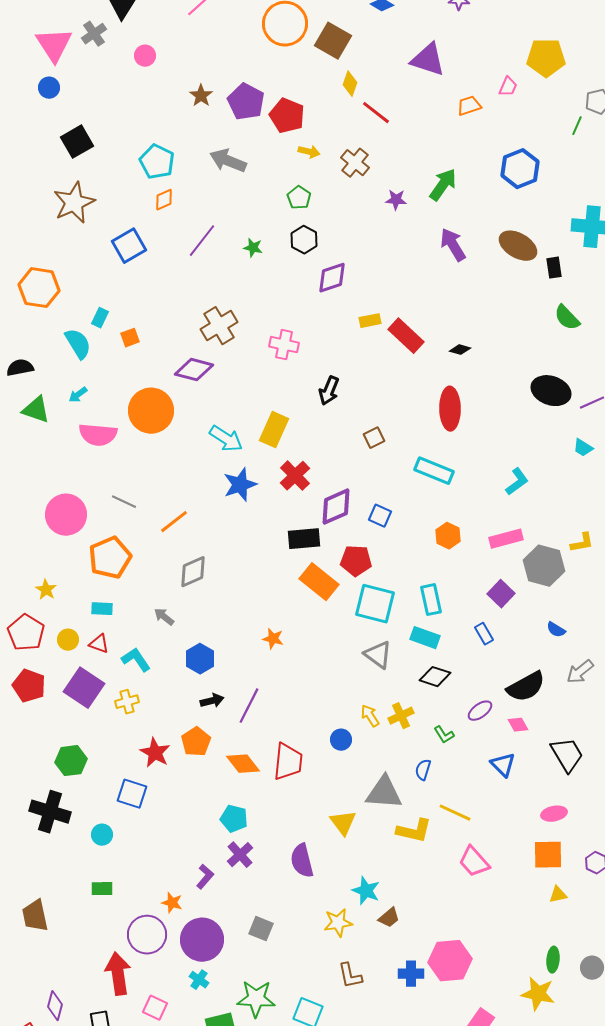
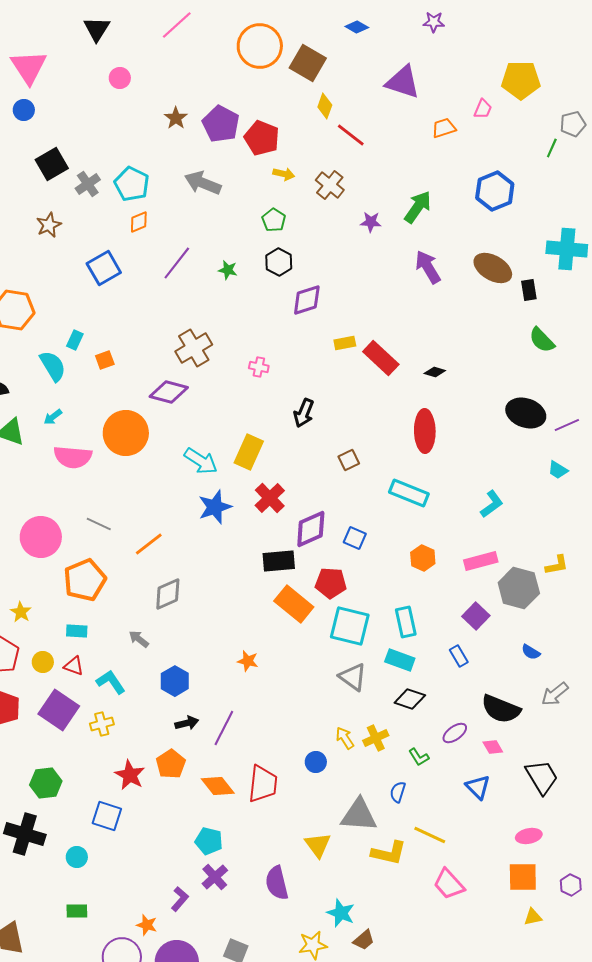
gray cross: (94, 34) -> (88, 184), moved
brown star: (74, 203) -> (49, 225), size x0.6
pink cross: (284, 345) -> (259, 367), size x0.7
black semicircle: (526, 687) -> (501, 709), turned 51

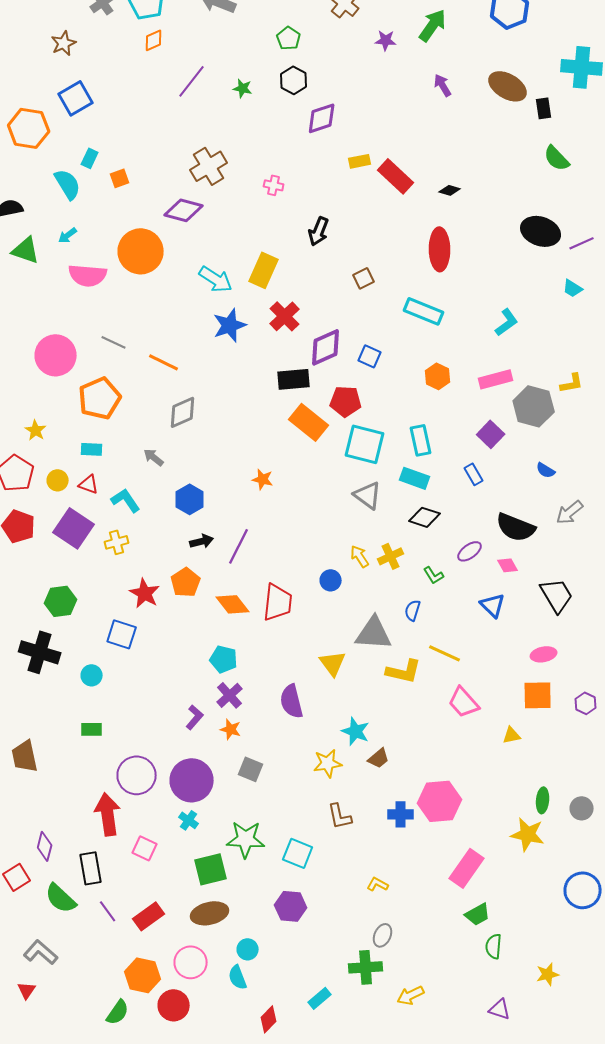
purple arrow: (428, 267) -> (443, 85), size x0.7
blue square: (104, 268) -> (76, 98), moved
orange line: (149, 544) -> (164, 362), turned 64
yellow triangle: (533, 917) -> (512, 735), moved
orange star: (147, 925) -> (231, 729), moved

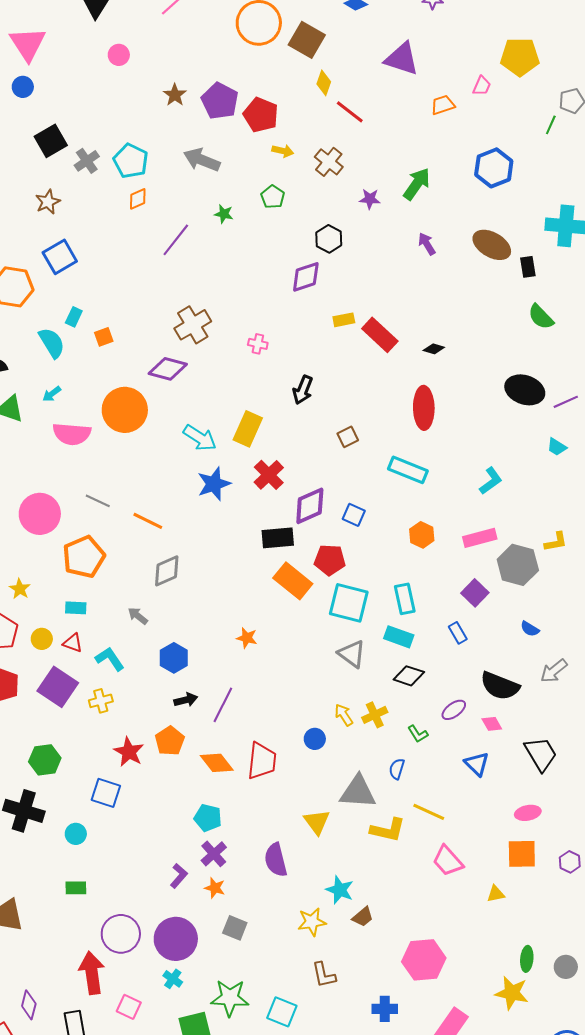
black hexagon: (294, 80) -> (329, 239), moved
green star: (243, 88) -> (224, 214), moved
blue cross: (401, 814) -> (385, 1009), moved

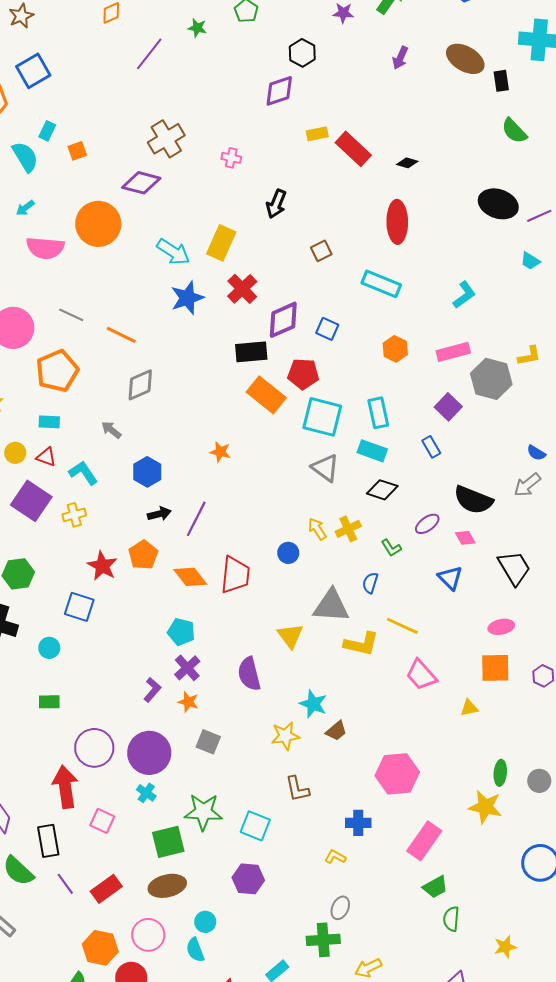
purple arrow: (427, 244) -> (400, 58), turned -125
blue semicircle: (530, 629) -> (536, 453), moved

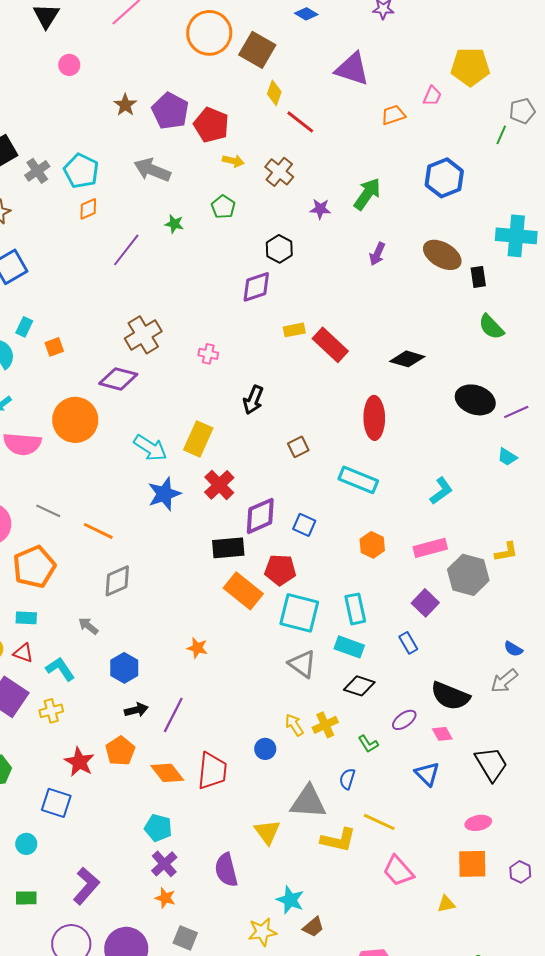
black diamond: (407, 163) -> (407, 359), moved, size x1.6
purple L-shape: (152, 690) -> (86, 886), moved, size x1.5

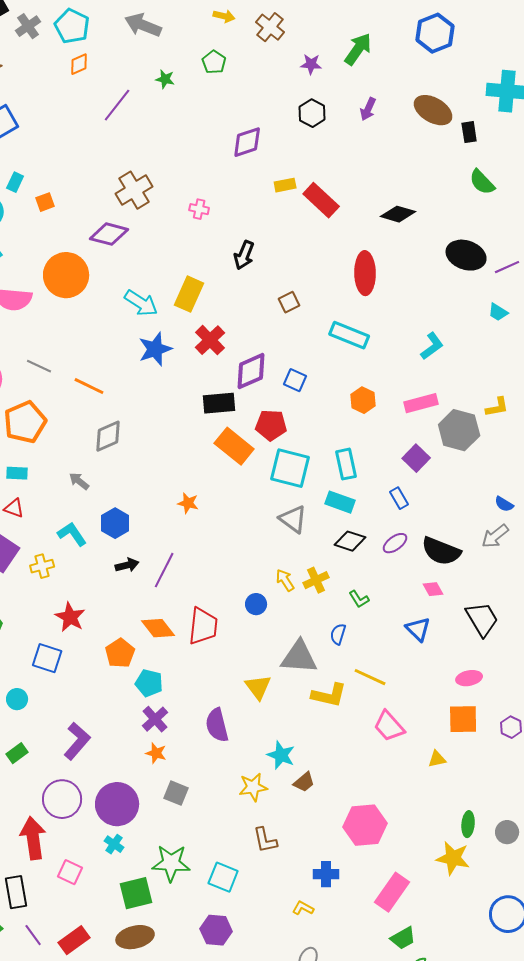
black hexagon: (279, 249) -> (312, 113), moved
cyan L-shape: (60, 669) -> (72, 534), moved
purple ellipse: (404, 720) -> (395, 543), moved
orange pentagon: (120, 751) -> (120, 653), moved
green rectangle: (26, 898) -> (17, 753), turned -35

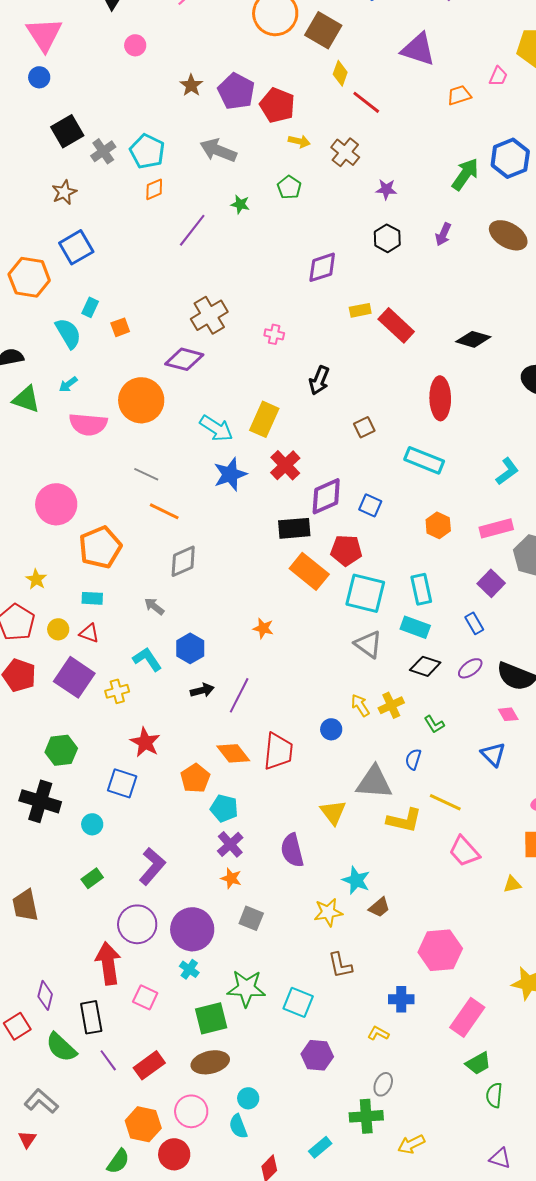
green arrow: (358, 49) -> (465, 174), moved
gray line: (39, 366) -> (146, 474), moved
purple hexagon: (216, 930) -> (317, 1055), moved

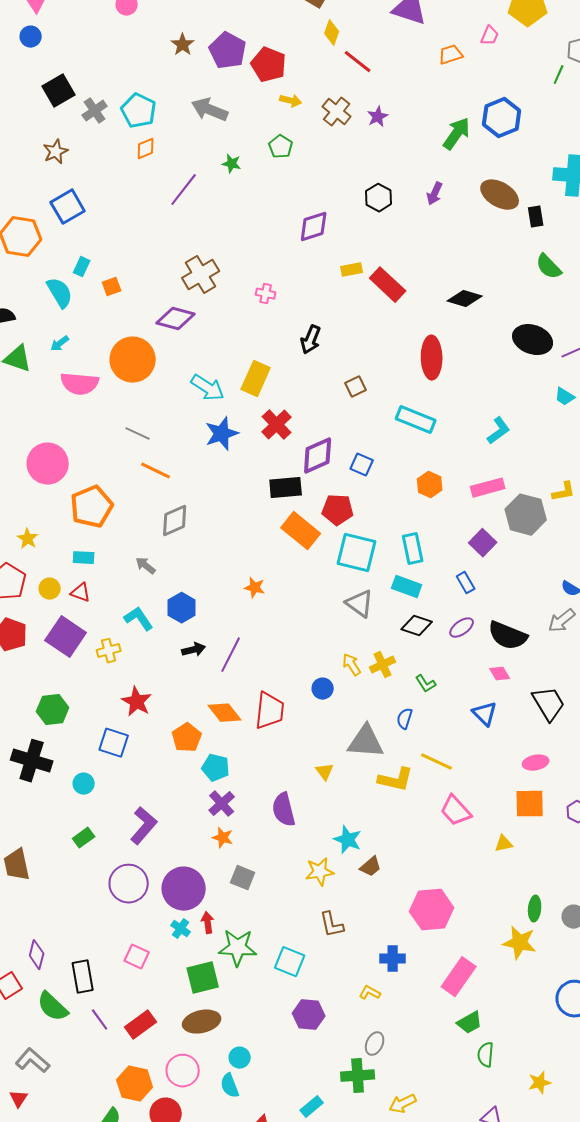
purple star: (386, 189) -> (378, 117), moved, turned -30
yellow triangle: (333, 812) -> (325, 772), size x0.7
red arrow: (108, 963) -> (208, 923), moved, size x0.5

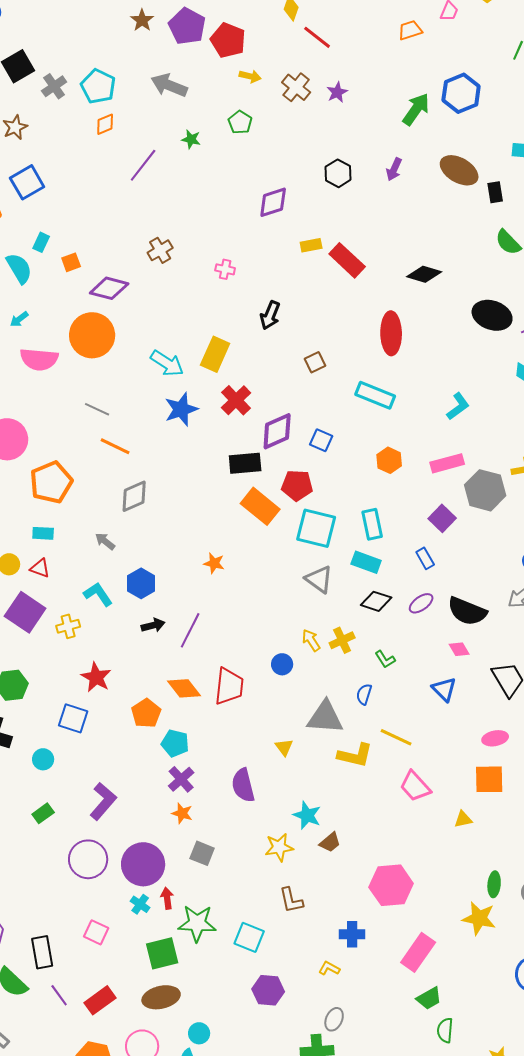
brown cross: (201, 275) -> (160, 250), size x0.7
purple diamond: (176, 319) -> (109, 288), moved

